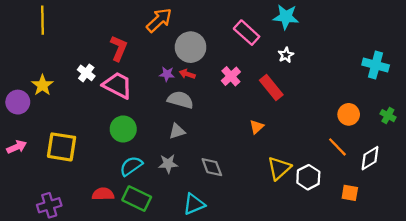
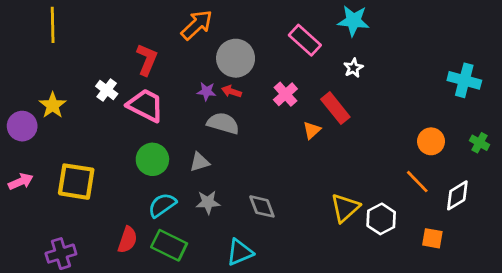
orange triangle: (257, 127) -> (312, 130), moved
gray triangle: (177, 131) -> (200, 162), moved
red semicircle: (103, 194) -> (127, 240), turned 110

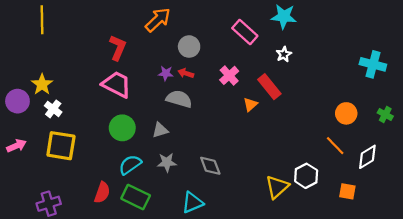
gray circle: (236, 58) -> (189, 47), size x0.7
white cross: (107, 90) -> (53, 109), moved
yellow triangle: (345, 208) -> (277, 187), moved

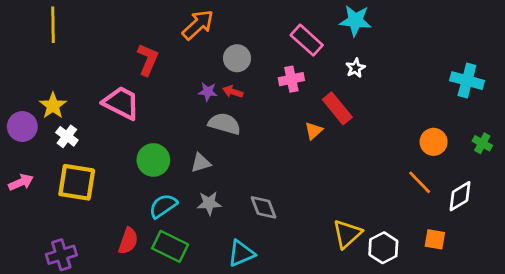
pink cross: (229, 75) -> (291, 79), moved, turned 30
pink trapezoid: (117, 84) -> (121, 103), moved
white hexagon: (306, 176) -> (383, 248), moved

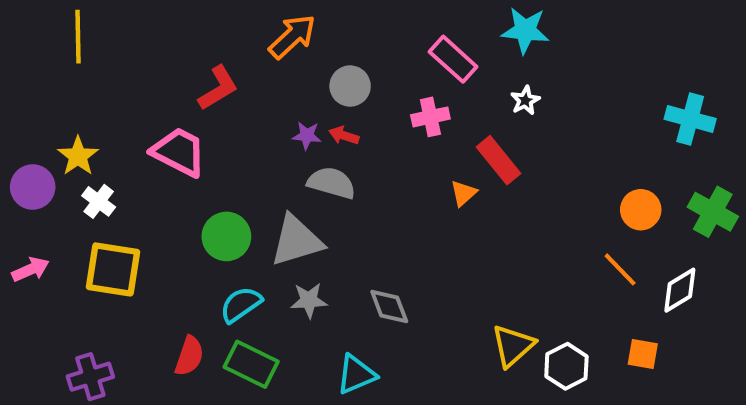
red L-shape: (148, 60) -> (218, 88), turned 36
green cross: (482, 143) -> (713, 212), size x1.6
gray triangle: (201, 163) -> (296, 241), size x1.8

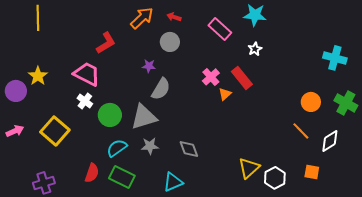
pink cross: (430, 117) -> (211, 77), moved, turned -30
red arrow: (344, 135) -> (174, 17), moved
gray semicircle: (332, 183) -> (161, 89), turned 105
white cross: (99, 201) -> (85, 101), moved
yellow square: (113, 269) -> (55, 131), turned 32

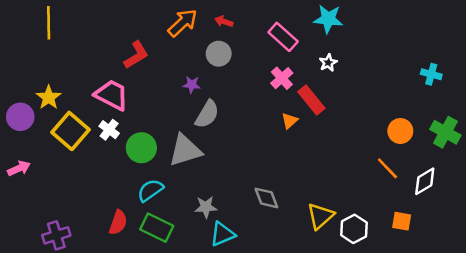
cyan cross: (335, 58) -> (431, 74), size x0.7
pink cross: (211, 77) -> (282, 78), moved
yellow square: (55, 131) -> (70, 131), moved
gray star: (150, 146) -> (206, 207), moved
gray diamond: (189, 149) -> (266, 198), moved

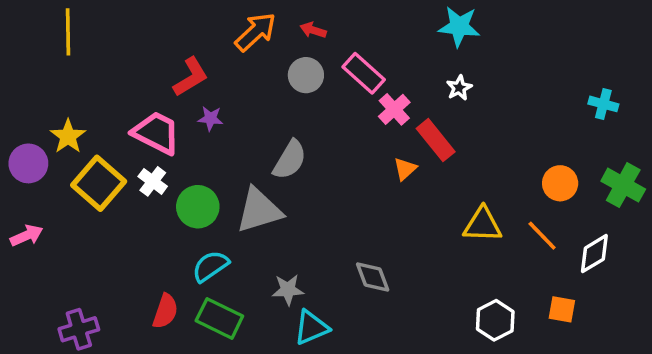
pink rectangle: (283, 37) -> (364, 73), moved
purple star: (192, 85) -> (210, 118), moved
yellow triangle: (320, 216) -> (483, 225), moved, turned 44

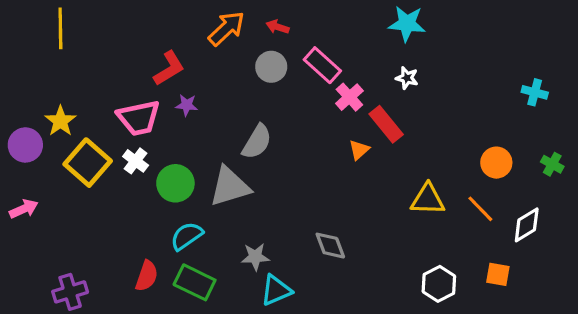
white star: (459, 88) -> (407, 78), turned -30
pink trapezoid: (156, 133) -> (139, 118), turned 141
green cross: (623, 185) -> (552, 164), size x0.6

